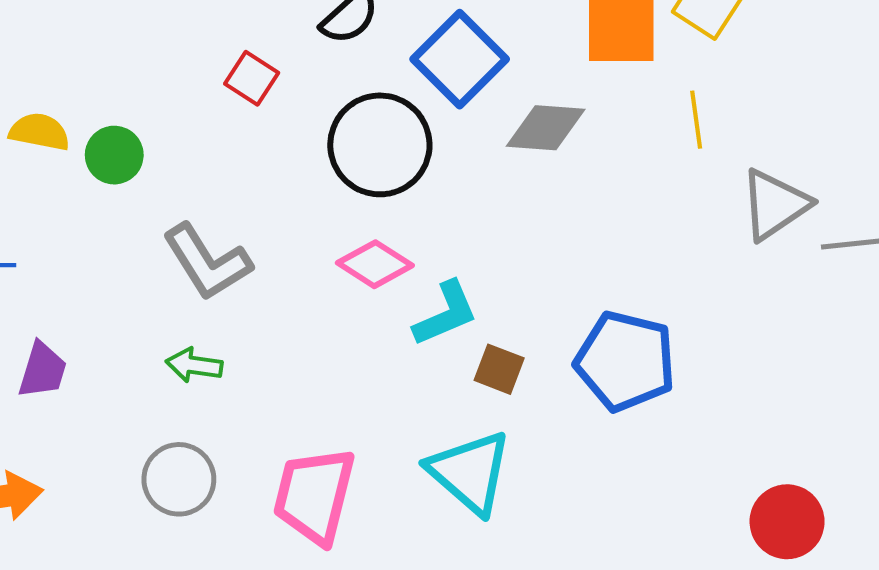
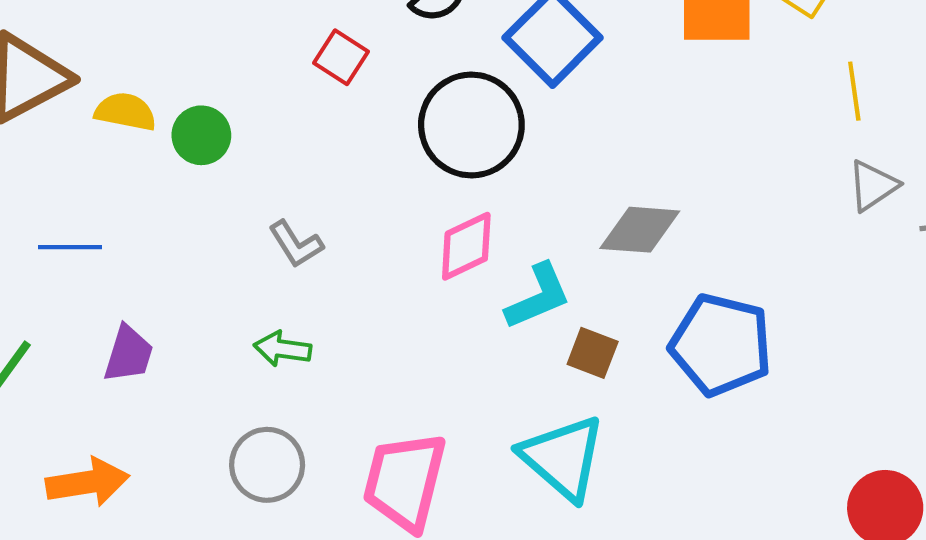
yellow line: (696, 120) -> (854, 91), moved
gray diamond: (546, 128) -> (640, 230), moved
gray triangle: (775, 205) -> (873, 186), size x0.7
gray L-shape: (207, 262) -> (296, 244), size x0.6
pink diamond: (375, 264) -> (466, 246), turned -58

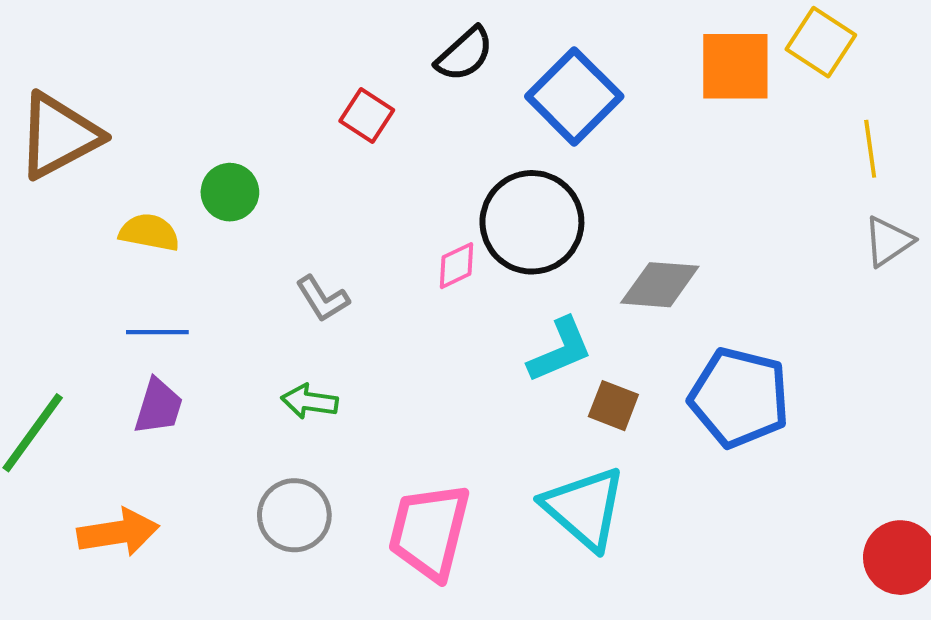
yellow semicircle: (125, 112) -> (149, 232), moved
black circle: (471, 125) -> (532, 222), moved
pink diamond: (466, 246) -> (456, 266), moved, size x0.7
blue line: (70, 247) -> (157, 332), moved

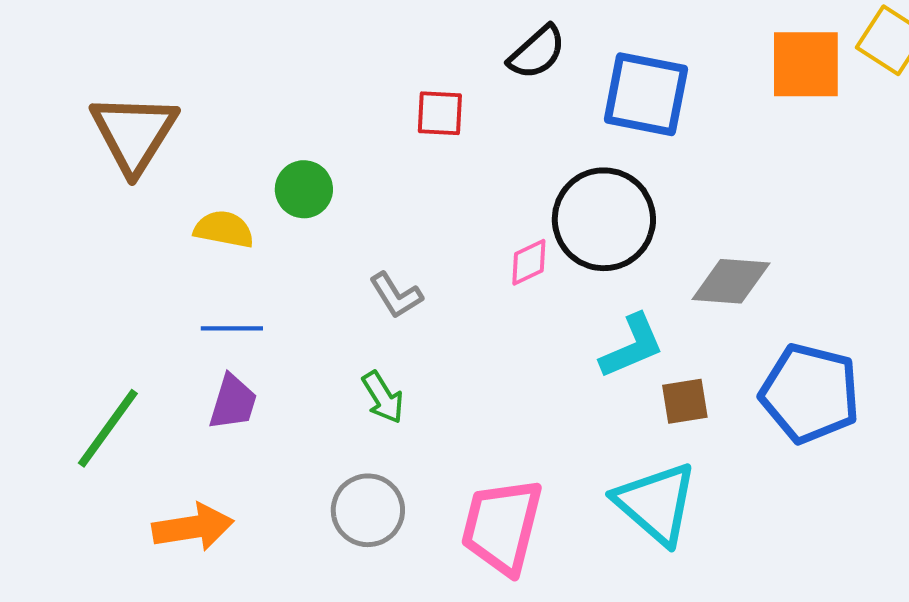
blue square: (574, 96) -> (646, 94), turned -34
red square: (367, 116) -> (440, 113), turned -30
brown triangle: (59, 136) -> (134, 133), turned -30
green arrow: (309, 401) -> (383, 397), turned -130
brown square: (613, 406) -> (685, 401), turned -30

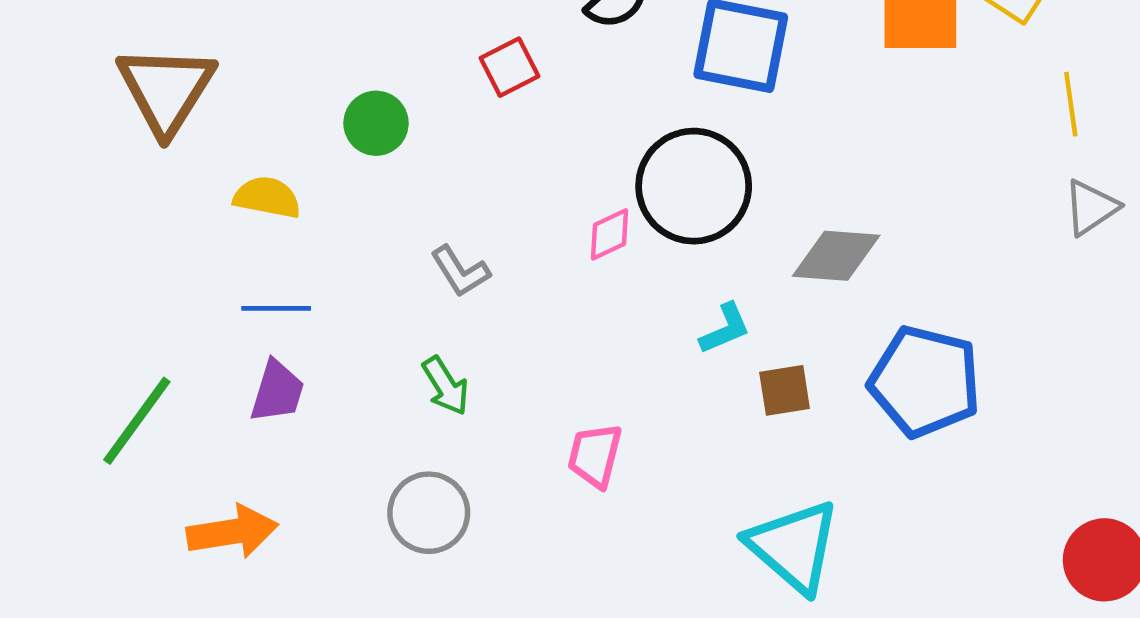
red square: (440, 113) -> (510, 67), turned -30
green circle: (304, 189) -> (376, 123), moved
cyan L-shape: (632, 346) -> (725, 329), size x0.7
cyan triangle: (656, 503) -> (794, 546), moved
pink trapezoid: (502, 526) -> (595, 455), moved, size x0.6

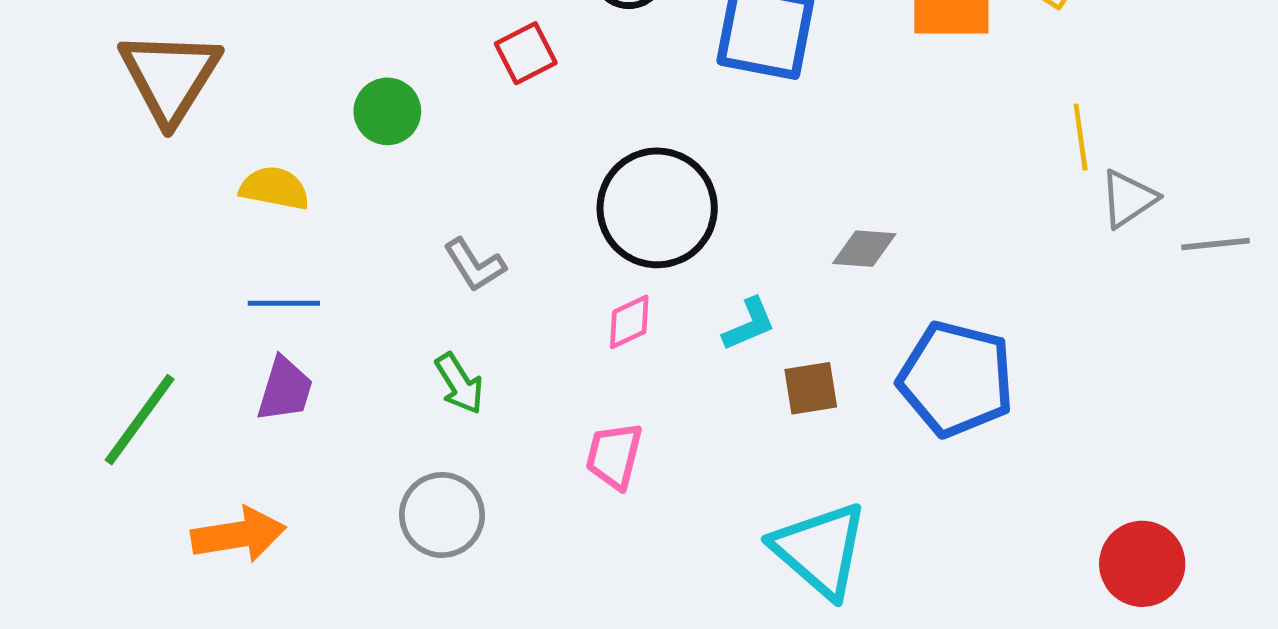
yellow line: (1071, 104) -> (1081, 137), moved
black circle: (694, 186) -> (657, 208), moved
pink diamond: (609, 234) -> (629, 322), moved
gray diamond: (836, 256) -> (864, 249), size x0.7

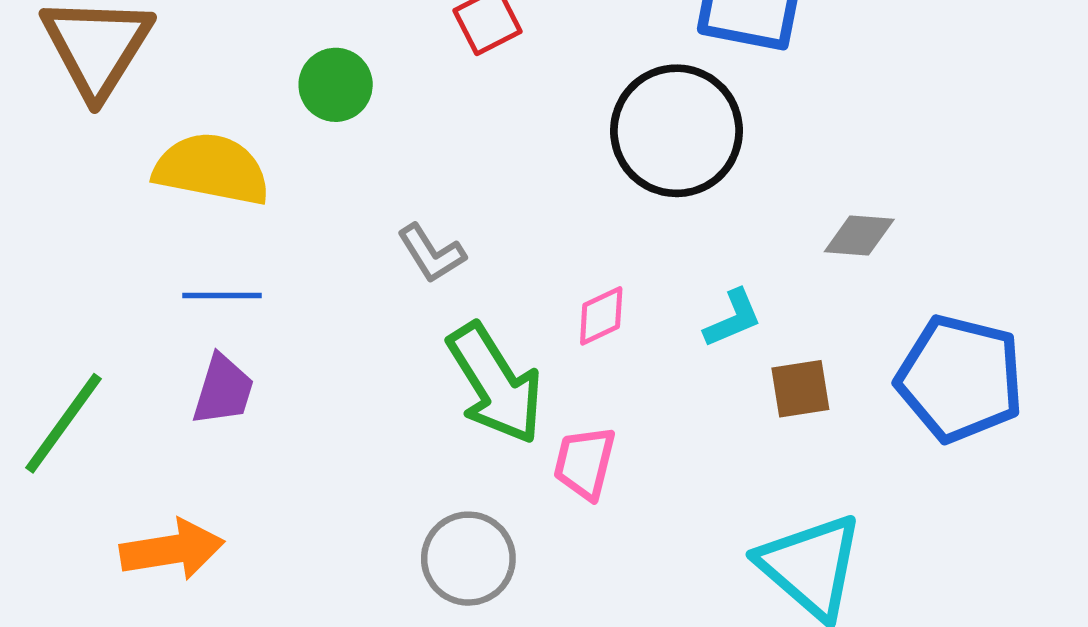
yellow semicircle: (275, 188) -> (212, 169), size x1.5
black circle: (657, 208) -> (677, 131), moved
green arrow: (459, 384) -> (495, 384), moved, size x1.8
gray circle: (442, 515) -> (468, 559), moved

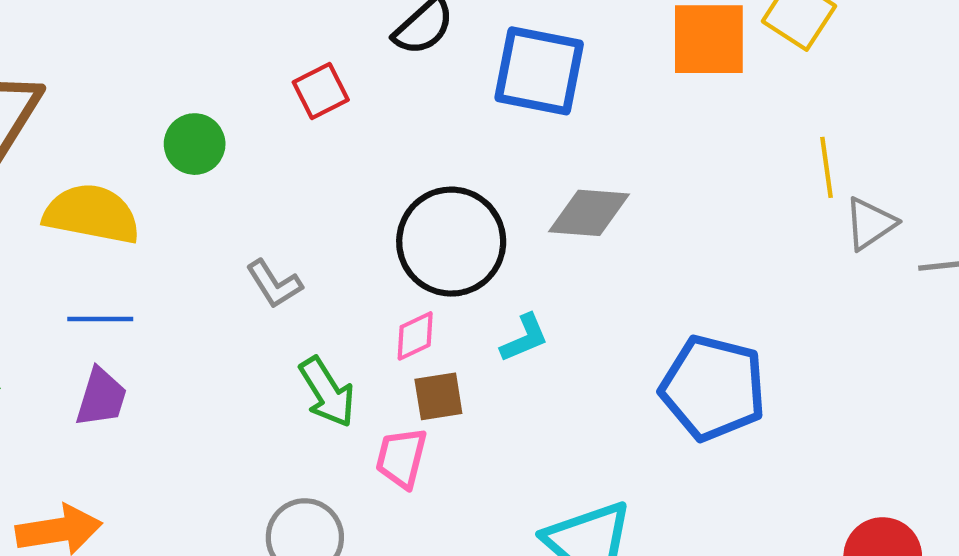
black circle: (677, 131) -> (451, 242), moved
gray diamond: (859, 236) -> (589, 213), moved, size x1.4
green arrow: (495, 384) -> (327, 392), size x0.7
brown square: (800, 389) -> (438, 396), moved

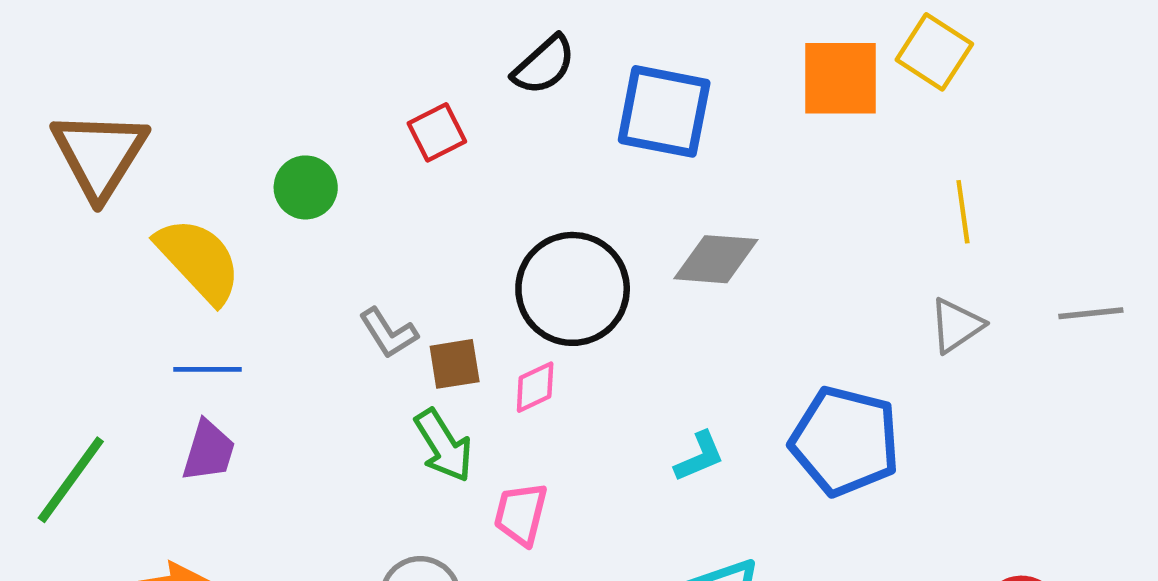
yellow semicircle: (92, 214) -> (199, 260), turned 36
gray triangle: (870, 224) -> (956, 325), moved
cyan L-shape: (524, 338) -> (699, 457), moved
brown square: (438, 396) -> (455, 364), moved

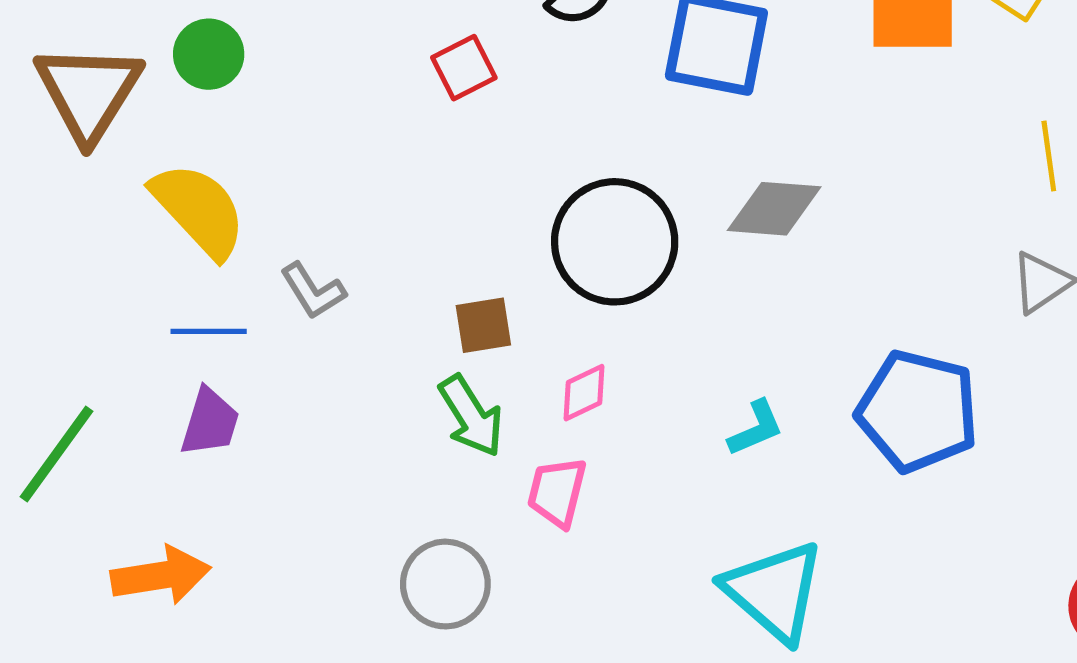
green circle: (306, 187) -> (209, 54), moved
gray L-shape: (388, 333) -> (313, 291), moved
pink diamond: (535, 387) -> (584, 393), moved

